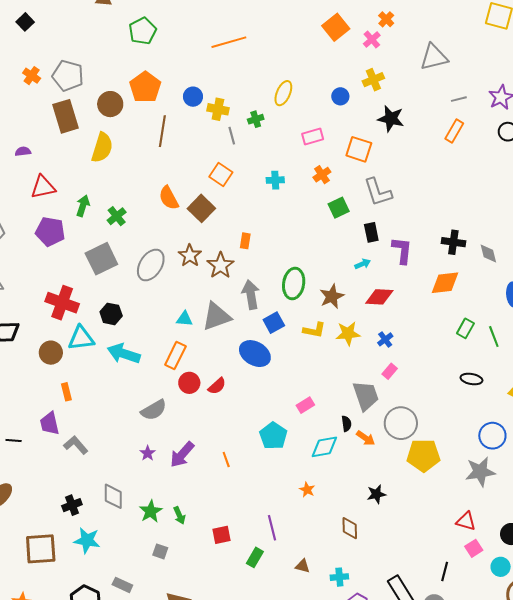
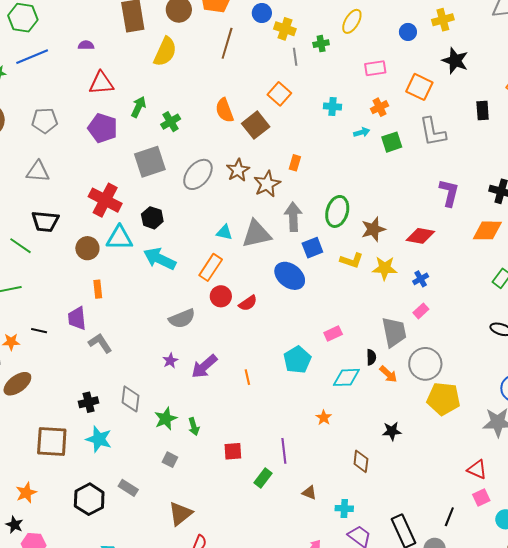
black rectangle: (371, 232) -> (483, 110), moved
cyan arrow: (363, 264) -> (362, 132), moved

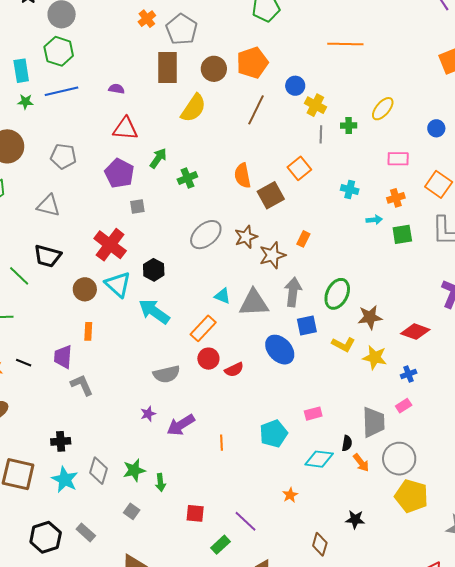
gray square: (150, 162) -> (137, 207), moved, size x0.5
cyan triangle: (119, 238) -> (118, 284), turned 32
gray diamond: (131, 399) -> (99, 471), moved
purple line: (284, 451) -> (245, 521), turned -50

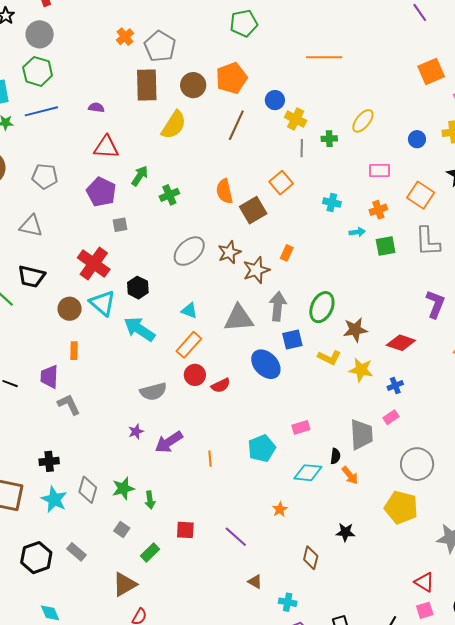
cyan triangle: (222, 296) -> (189, 311), moved
gray circle: (399, 459) -> (417, 464), moved
green rectangle: (221, 545) -> (150, 553), moved

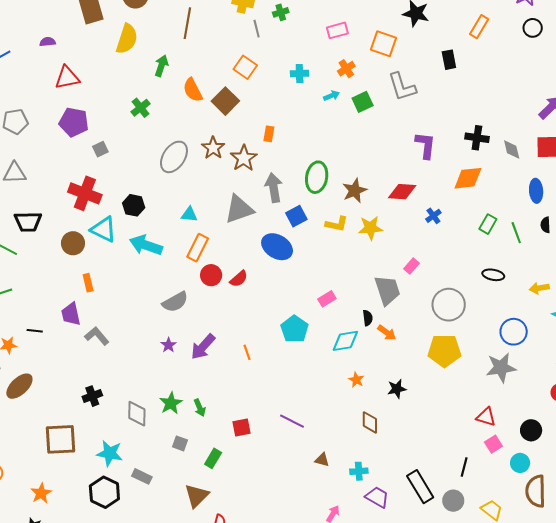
green arrow: (140, 176) -> (161, 66), moved
blue cross: (395, 385) -> (433, 216), moved
cyan star: (54, 499) -> (110, 453), moved
orange star: (280, 509) -> (356, 380), moved

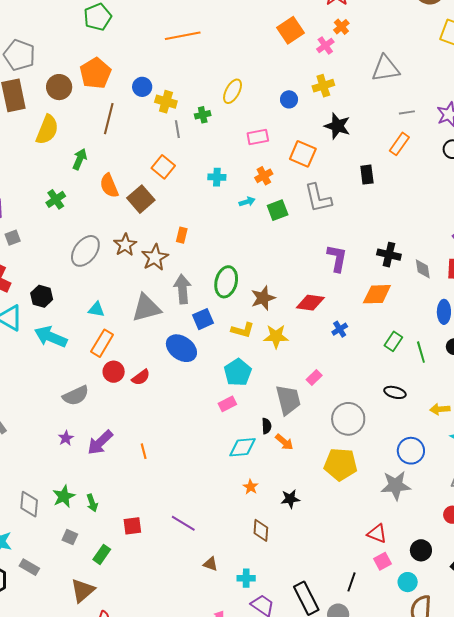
cyan pentagon: (295, 329) -> (238, 372), moved

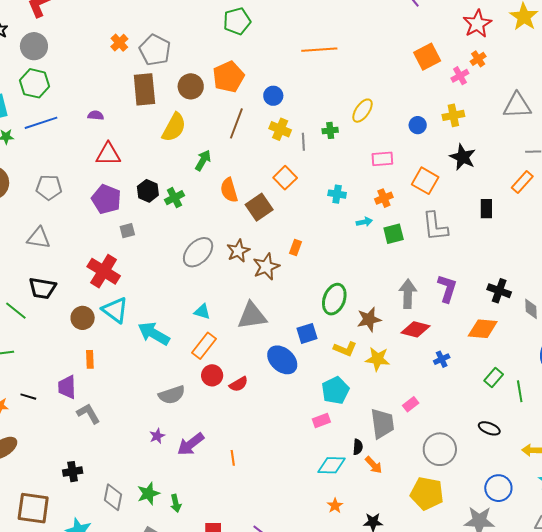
yellow cross: (166, 102) -> (280, 129), moved
gray arrow: (182, 289) -> (408, 294), moved
black hexagon: (42, 296) -> (148, 191), moved

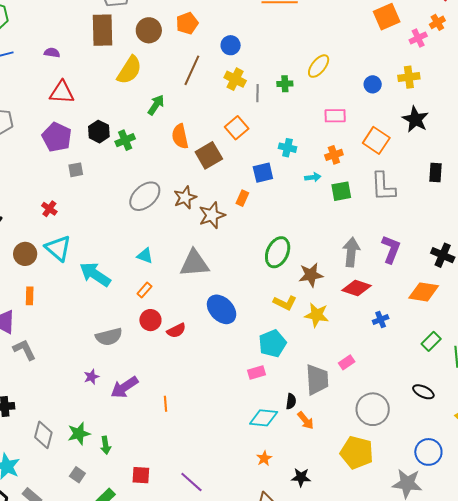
orange pentagon: (228, 77) -> (187, 23), size x0.7
red cross: (104, 271) -> (49, 209), size x0.5
blue square: (307, 333) -> (263, 173), moved
orange rectangle: (204, 346) -> (144, 290), size x0.6

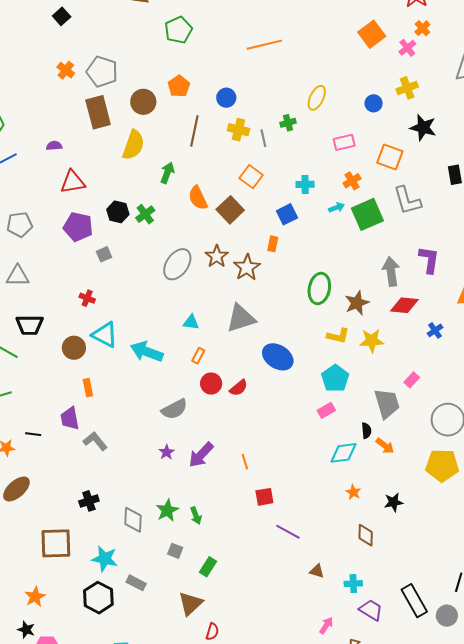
green square: (341, 191) -> (367, 214), size x1.5
red square: (141, 475) -> (264, 497), moved

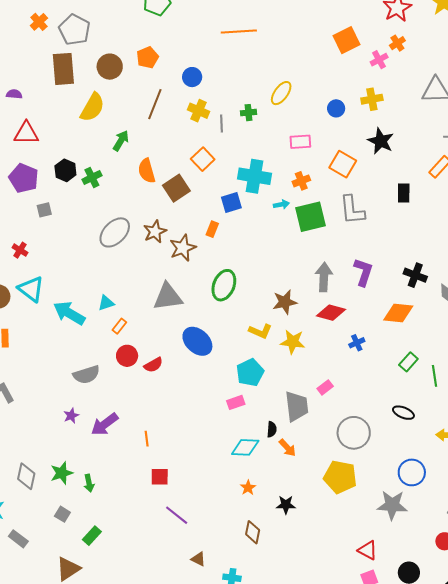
cyan cross: (305, 184) -> (255, 176), size x1.8
green ellipse: (319, 288) -> (224, 285), moved
cyan triangle: (191, 322) -> (106, 303), moved, turned -36

